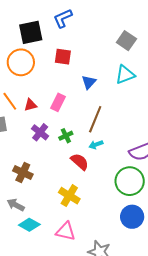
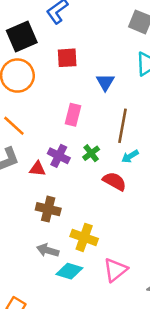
red triangle: (30, 105) -> (37, 169), moved, turned 32
yellow cross: (69, 196) -> (84, 237), moved
pink triangle: (66, 231) -> (115, 270), turned -40

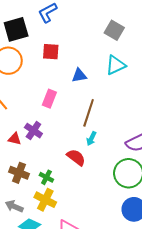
blue triangle: (105, 82) -> (79, 76), turned 42
green cross: (91, 153) -> (46, 177), moved, turned -32
cyan arrow: (130, 156) -> (91, 139), turned -40

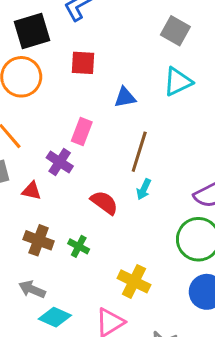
purple cross: (33, 131) -> (60, 162), moved
red semicircle: (76, 157) -> (104, 203), moved
yellow cross: (45, 200) -> (134, 281), moved

